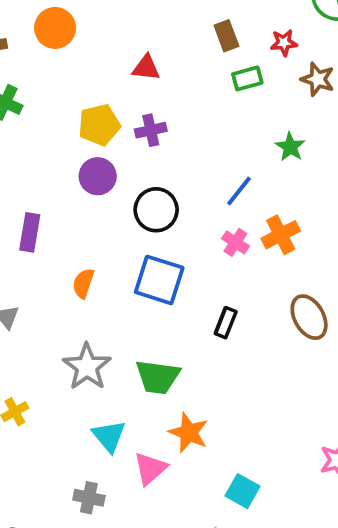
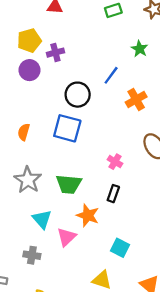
purple cross: (151, 130) -> (55, 53), moved
black circle: (156, 210) -> (78, 95), moved
pink cross: (235, 242) -> (115, 162), moved
black rectangle: (226, 323) -> (113, 194), moved

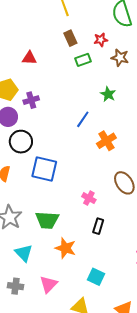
black circle: (78, 95) -> (21, 142), moved
black rectangle: (113, 194) -> (98, 226), moved
pink triangle: (67, 237) -> (49, 284), moved

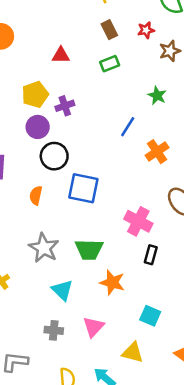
brown star: (120, 58) -> (170, 51), turned -30
green rectangle: (83, 60) -> (110, 64), moved
pink cross: (89, 198) -> (138, 221), size x1.6

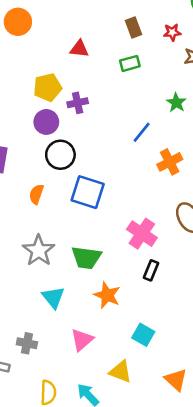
gray cross: (54, 330) -> (27, 343), moved

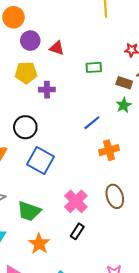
brown rectangle: (134, 27) -> (124, 83), moved, turned -63
purple circle: (46, 122) -> (30, 41), moved

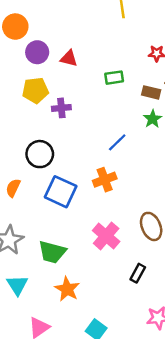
orange cross: (109, 150) -> (105, 180), moved
black rectangle: (77, 231) -> (138, 273), moved

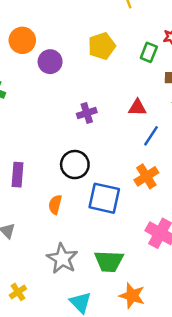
red triangle: (69, 58) -> (137, 108), moved
green rectangle: (114, 78) -> (149, 52), moved, turned -48
yellow pentagon: (35, 90) -> (102, 46), moved

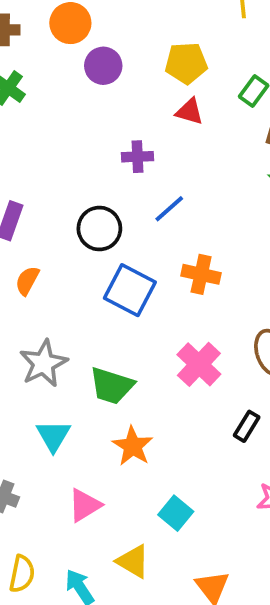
red triangle: (137, 108) -> (190, 112), moved
blue line: (151, 136) -> (169, 209), moved
orange cross: (146, 176) -> (201, 274), turned 30
orange semicircle: (55, 205) -> (27, 281), moved

